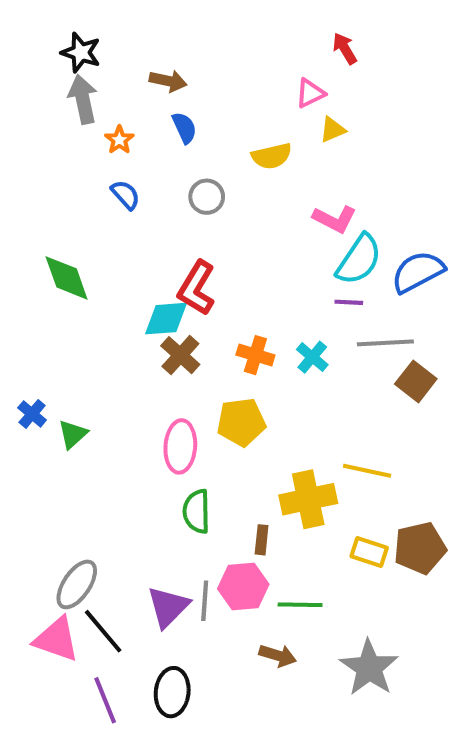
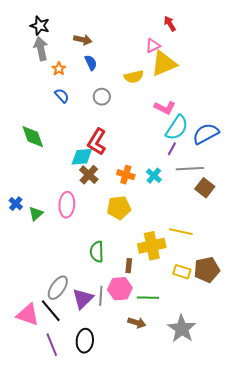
yellow triangle: (333, 130) -> (164, 64), size x2.0
purple line: (349, 302) -> (172, 149), turned -64
pink ellipse: (180, 446) -> (67, 205), moved
gray ellipse: (77, 584) -> (58, 288), moved

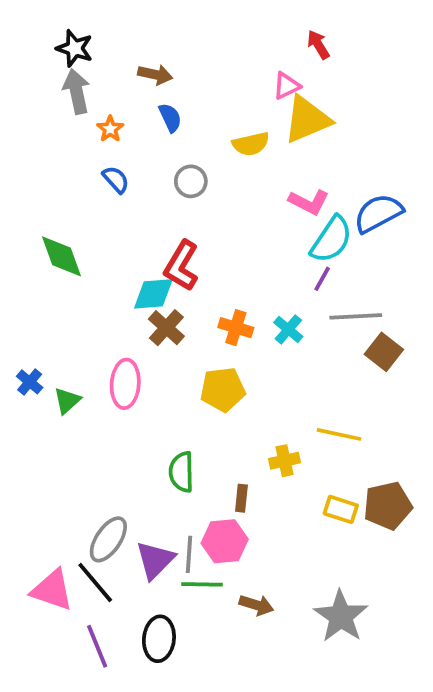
blue semicircle: (206, 134) -> (378, 213), moved
yellow cross: (152, 246) -> (285, 461), size x0.6
green line: (148, 298) -> (202, 584), moved

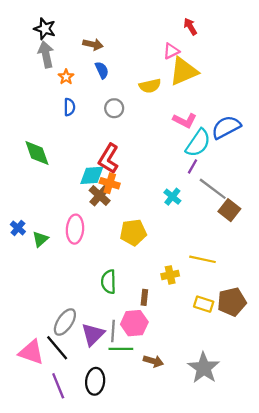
blue semicircle: (116, 180) -> (69, 107), turned 42
gray line: (356, 316) -> (213, 189), turned 40
orange cross: (236, 328) -> (110, 183), moved

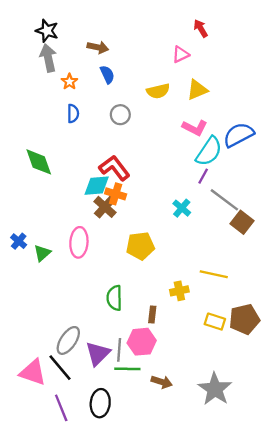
yellow triangle: (184, 71) -> (197, 90), moved, size x0.7
red L-shape: (109, 159) -> (114, 168), turned 112

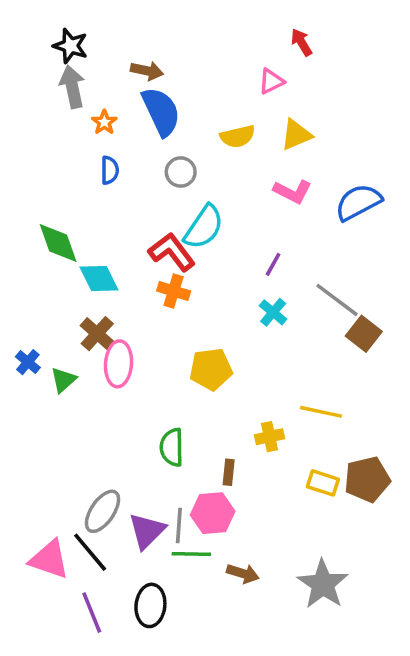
blue semicircle: (107, 74) -> (161, 112), size x1.8
cyan semicircle: (209, 151) -> (204, 227), moved
purple line: (203, 176) -> (273, 264), moved
cyan diamond: (97, 186) -> (99, 279), moved, turned 68
brown cross: (105, 207) -> (97, 334), moved

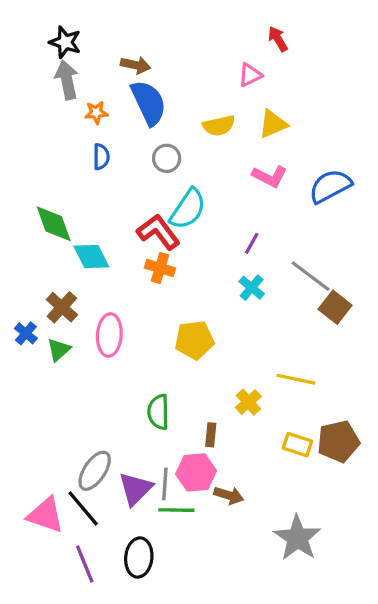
orange star: (104, 122) -> (96, 113), turned 30
brown cross: (97, 334) -> (62, 307), moved
yellow cross: (269, 437) -> (248, 402), turned -30
brown arrow: (243, 573) -> (229, 495), moved

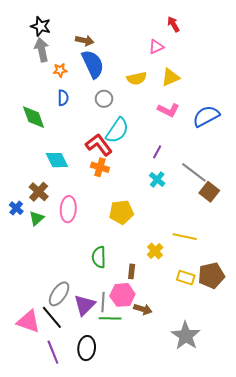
green diamond: (54, 224) -> (34, 117), moved

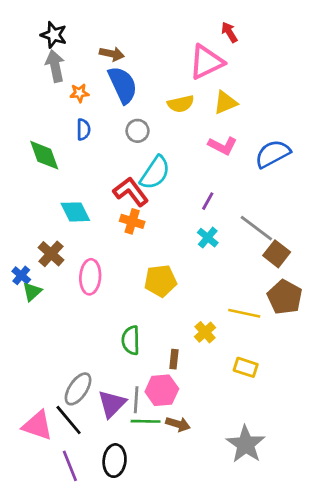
pink triangle: (156, 47) -> (206, 62), size x1.8
green triangle: (37, 218) -> (32, 292), moved
brown pentagon: (211, 276) -> (285, 297), moved, turned -30
brown arrow: (143, 309) -> (178, 424), moved

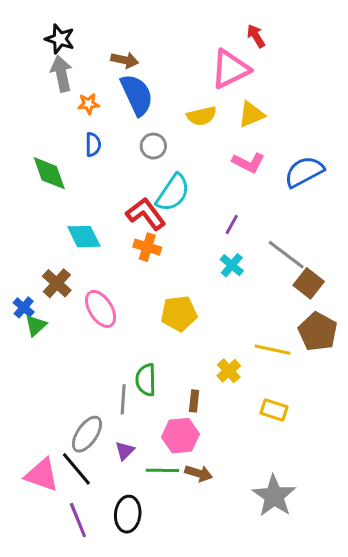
pink ellipse: (90, 277) -> (101, 309), turned -36
gray line: (136, 400) -> (123, 399), moved
purple triangle: (112, 404) -> (125, 451), size x0.6

